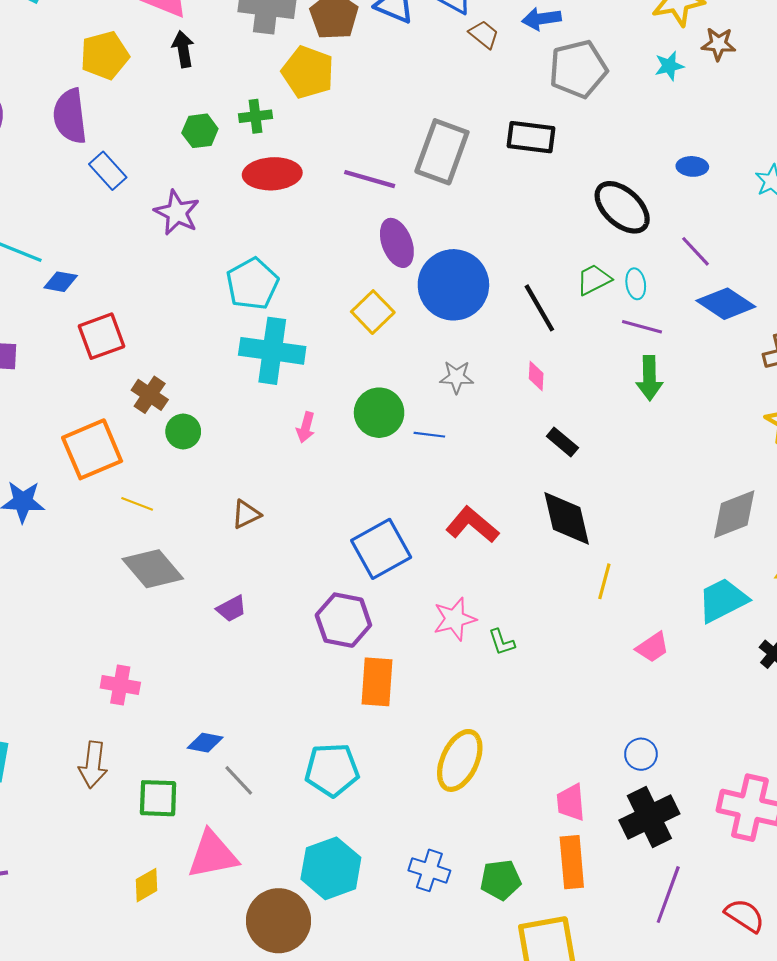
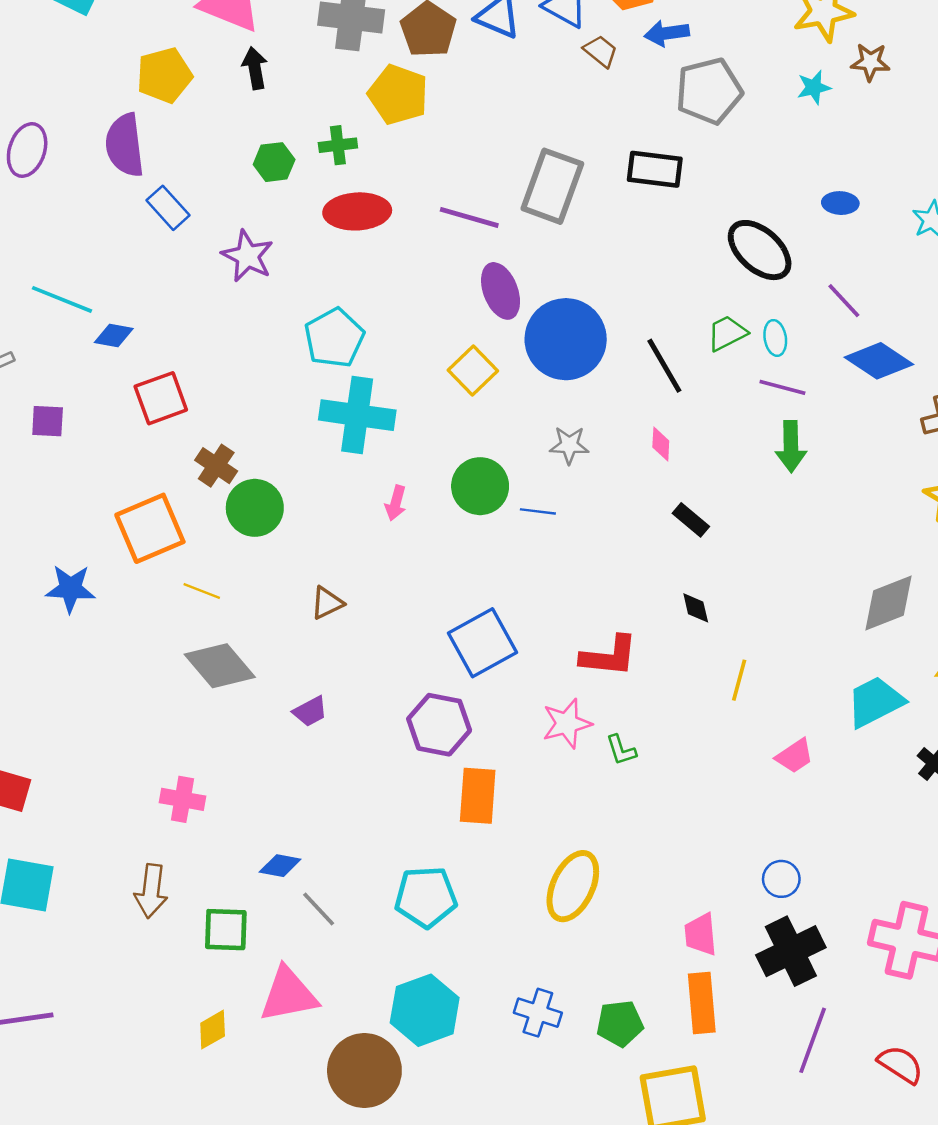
green circle: (183, 432) -> (255, 508), size x1.4
black diamond: (567, 518) -> (696, 608), size x0.5
red L-shape: (472, 525) -> (609, 656), moved, turned 146

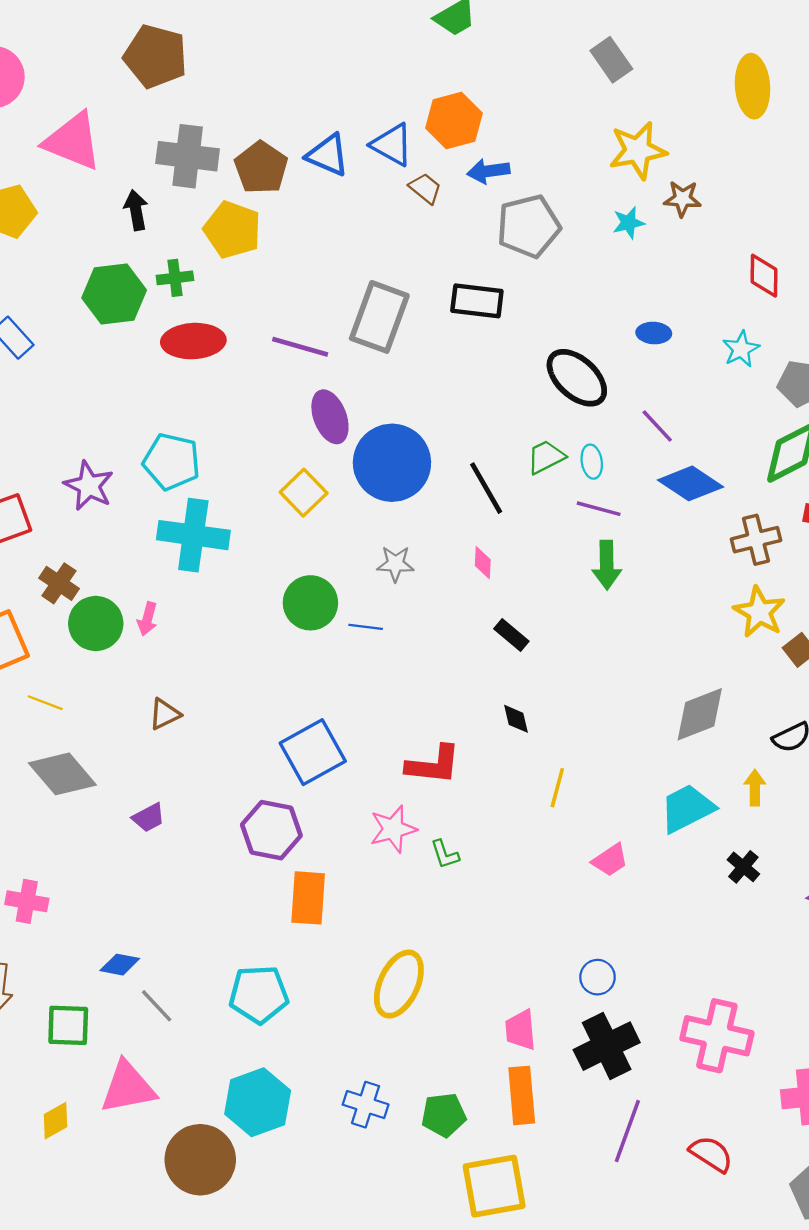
black arrow: (255, 68) -> (136, 210), moved
green hexagon: (274, 162) -> (114, 294), size x1.6
purple star: (248, 256) -> (89, 486), moved
cyan pentagon: (334, 338) -> (172, 462), turned -30
pink arrow: (396, 503) -> (147, 619), moved

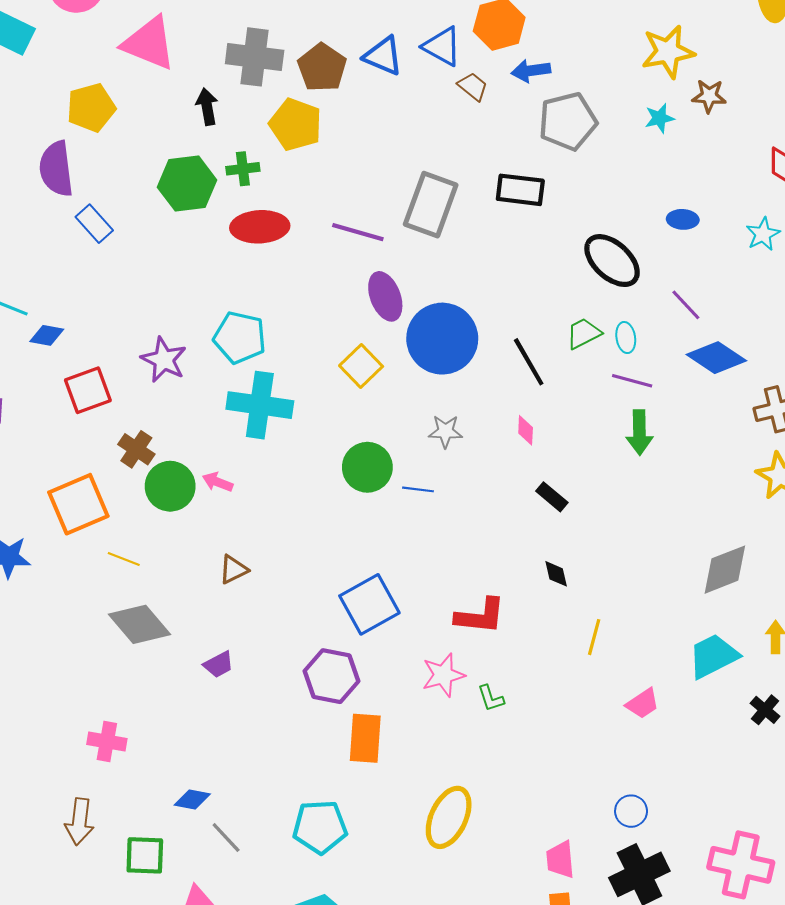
pink arrow: (147, 619) -> (218, 482), turned 96

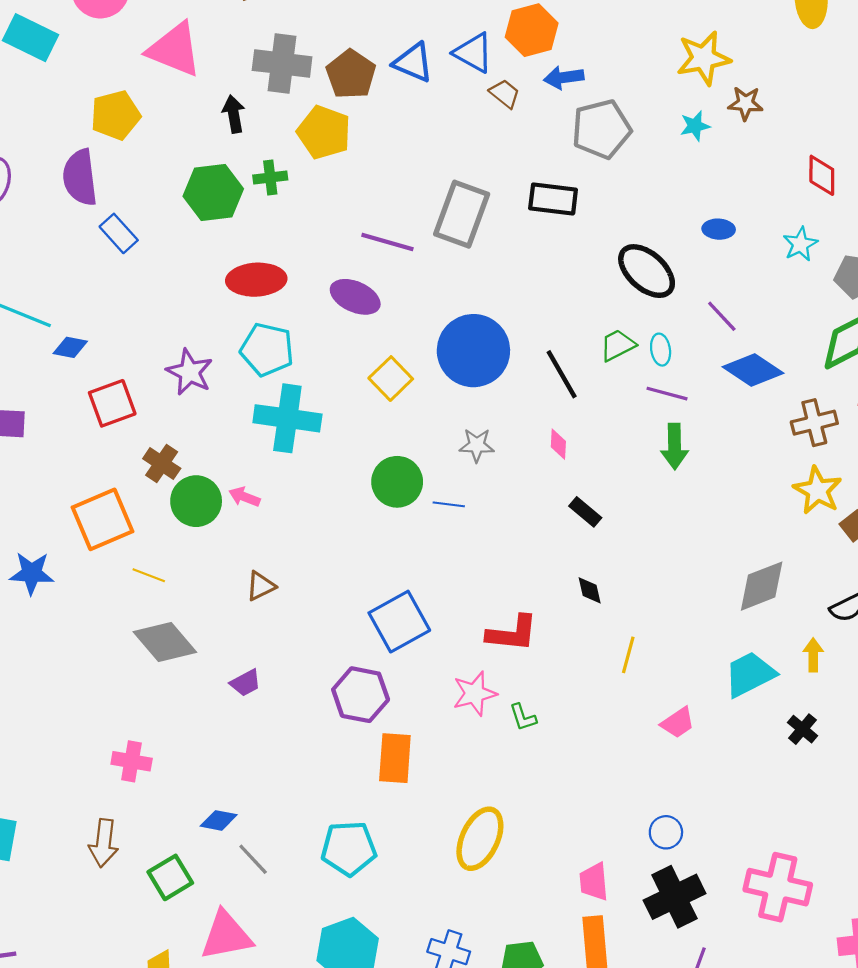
red ellipse: (260, 227) -> (256, 280), moved
purple ellipse: (385, 296) -> (355, 297), moved, turned -45
green square: (145, 855) -> (170, 877), turned -33

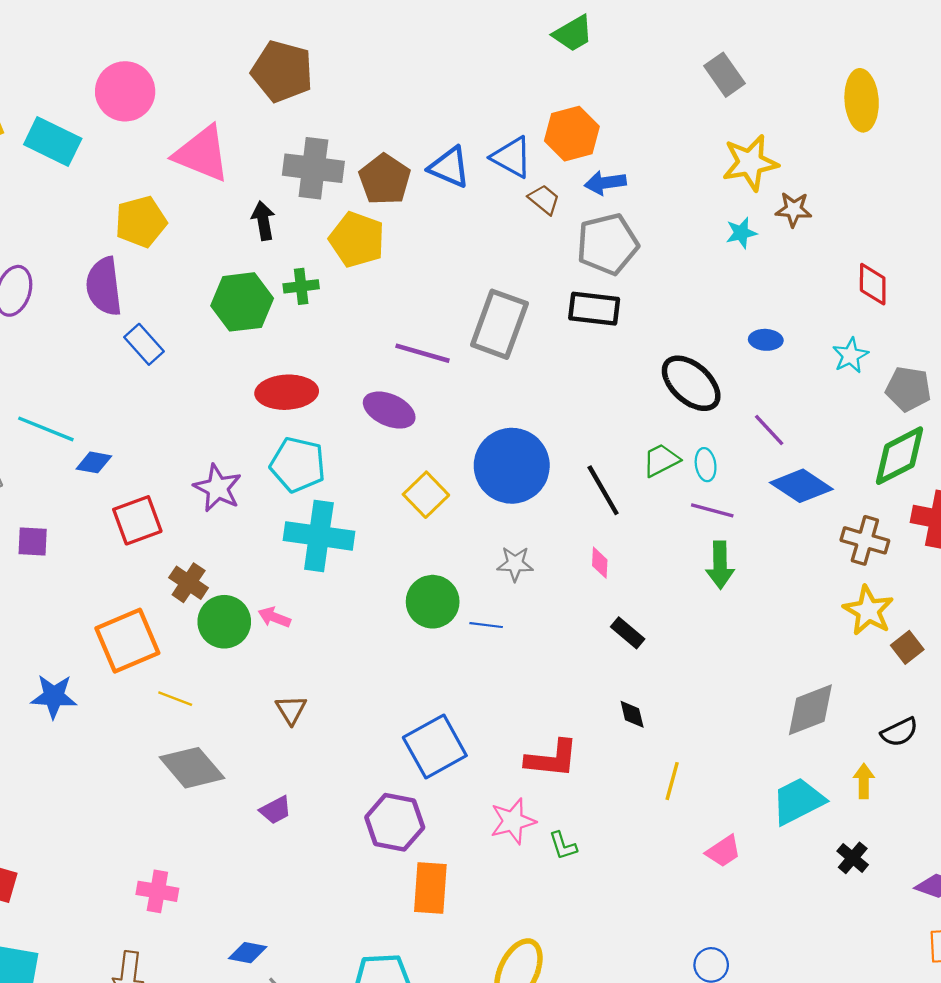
gray pentagon: (601, 129) -> (608, 244), moved
brown cross: (814, 423) -> (865, 540), turned 30
brown triangle: (261, 586) -> (291, 710), turned -36

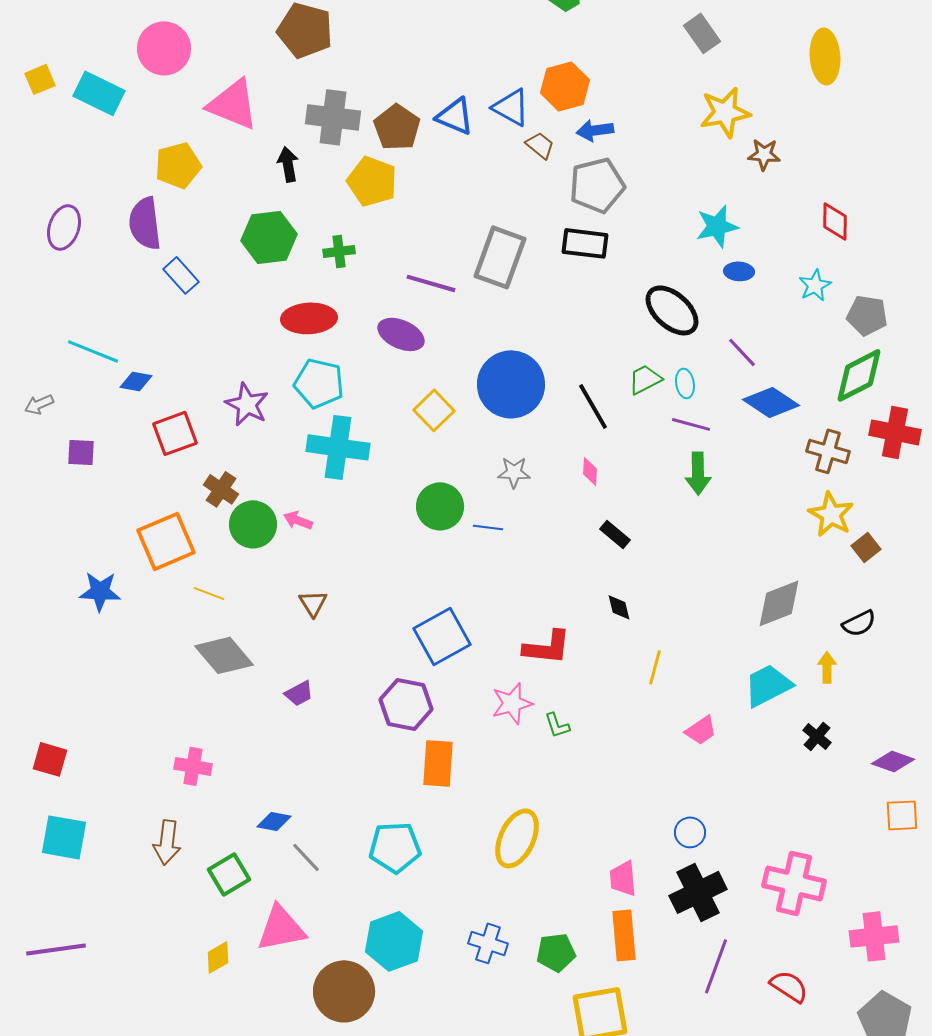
cyan star: (741, 233) -> (717, 226), moved, size x1.5
green cross: (301, 286) -> (339, 251), moved

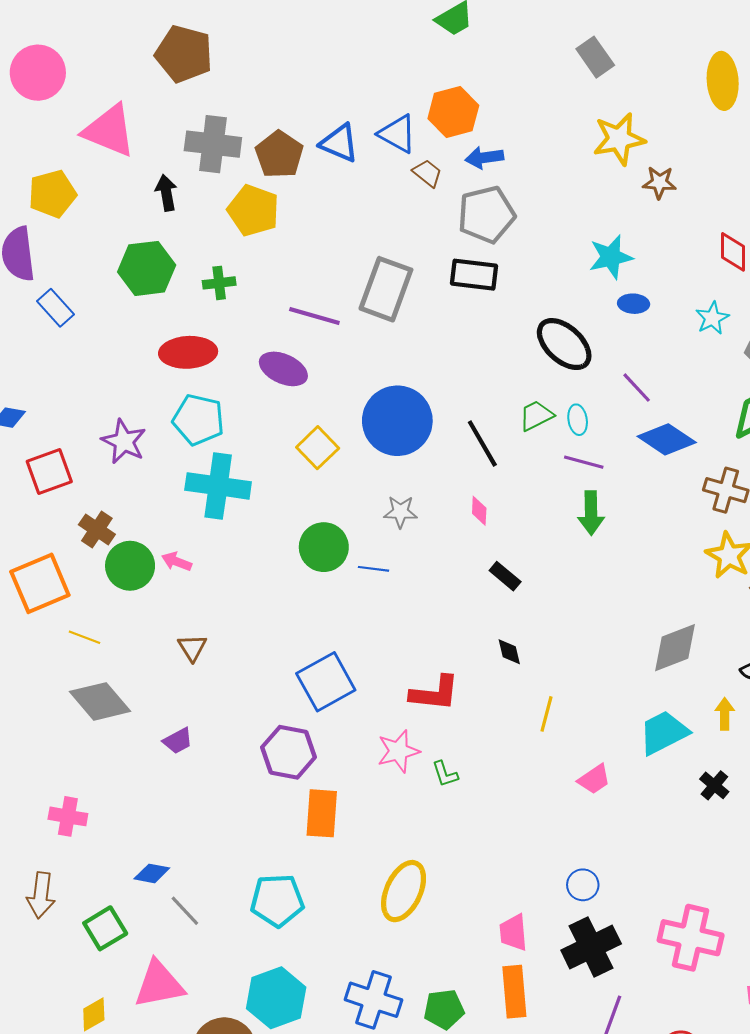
blue cross: (488, 943) -> (374, 1000), size x1.4

